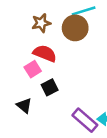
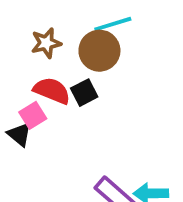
black square: (50, 87) -> (84, 93), moved
black triangle: (24, 106) -> (19, 134), moved

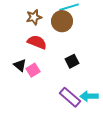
black square: (84, 93) -> (72, 61), moved
pink square: (33, 115) -> (33, 70), moved

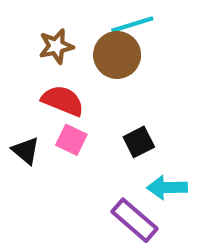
pink square: (33, 70) -> (71, 140), moved, turned -32
cyan arrow: (89, 96) -> (167, 188), moved

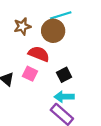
red semicircle: (63, 101) -> (39, 54), moved
cyan arrow: (167, 188) -> (64, 97), moved

